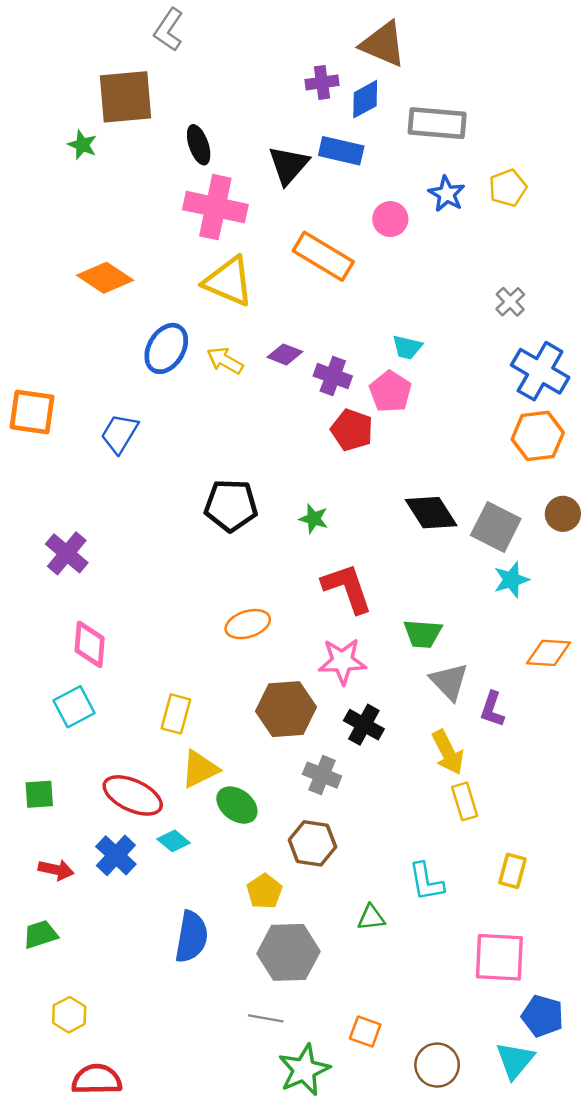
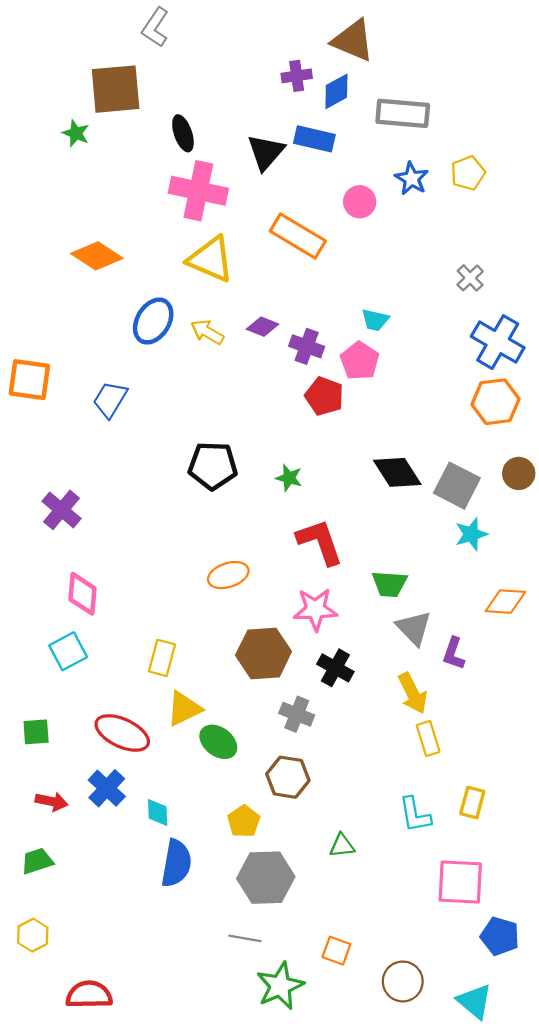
cyan diamond: (173, 841) -> (158, 812), moved, turned 48
cyan L-shape: (426, 882) -> (415, 815), moved
yellow hexagon: (69, 1015) -> (33, 935), moved
cyan triangle: (515, 1060) -> (475, 1001), moved, turned -30

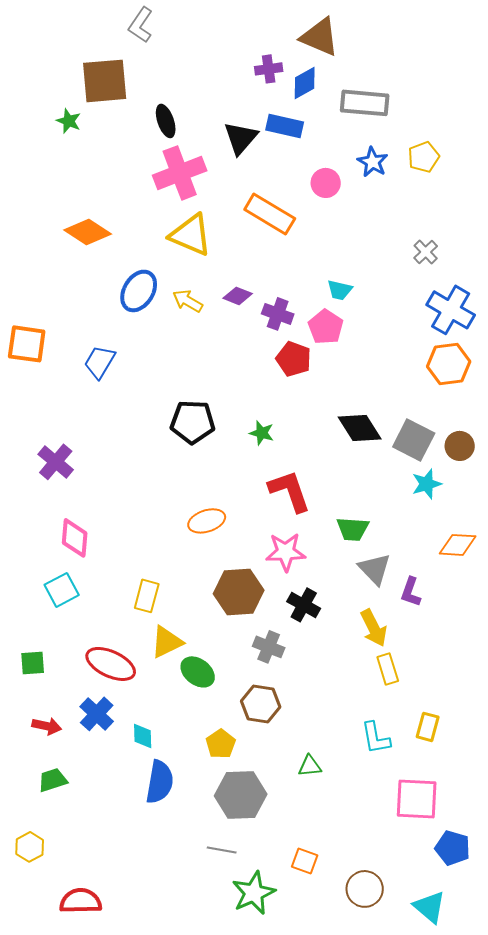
pink cross: (198, 191) -> (180, 173), turned -33
brown circle: (519, 473) -> (460, 446), moved
green trapezoid: (37, 861) -> (53, 780), moved

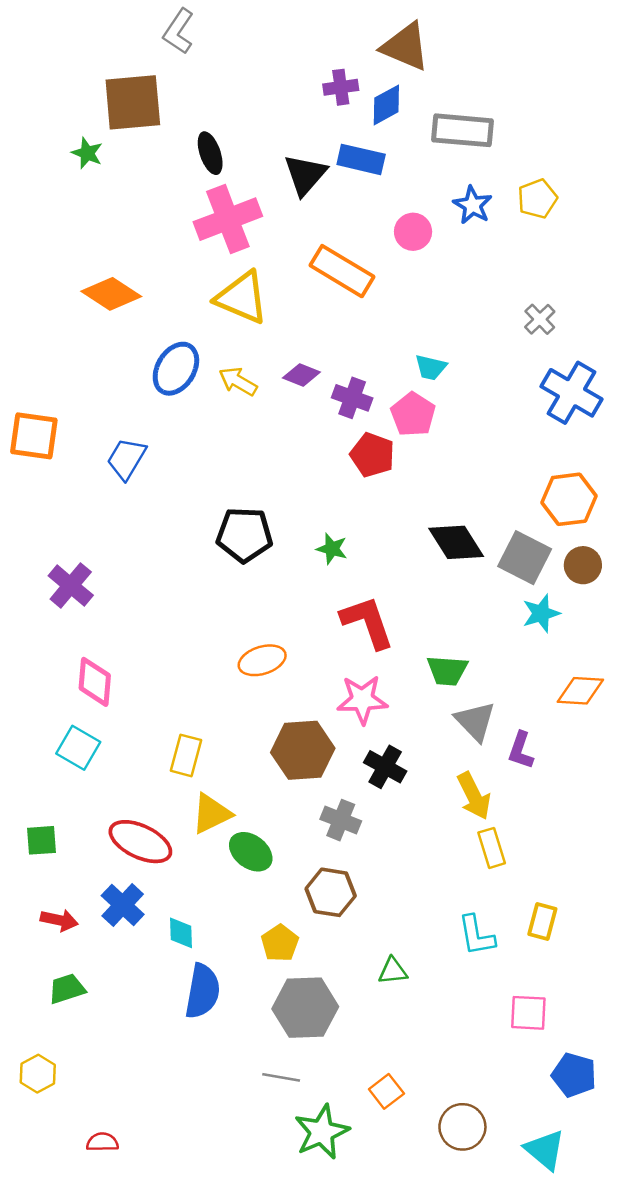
orange hexagon: (449, 364) -> (569, 499), moved
cyan square: (62, 590) -> (78, 748), turned -32
pink square: (417, 799) -> (528, 1013), size x0.7
orange square: (305, 861) -> (386, 1091), turned 32
red semicircle: (81, 901) -> (102, 1142), size x0.6

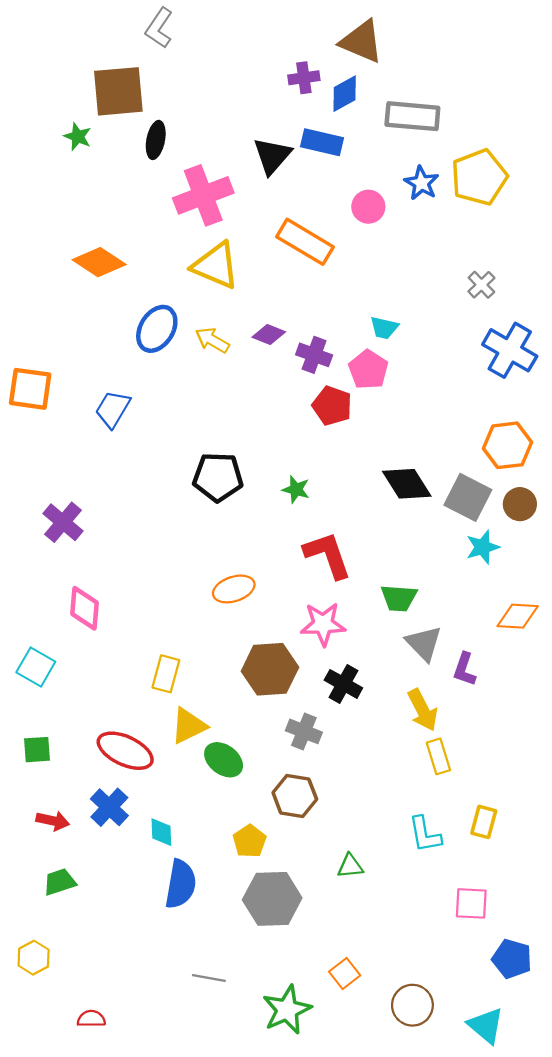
black ellipse: (210, 153) -> (156, 140), moved, turned 30
yellow pentagon: (537, 199) -> (479, 177), size x1.6
cyan square: (78, 748) -> (36, 667), moved
gray line: (281, 1077) -> (209, 978), moved

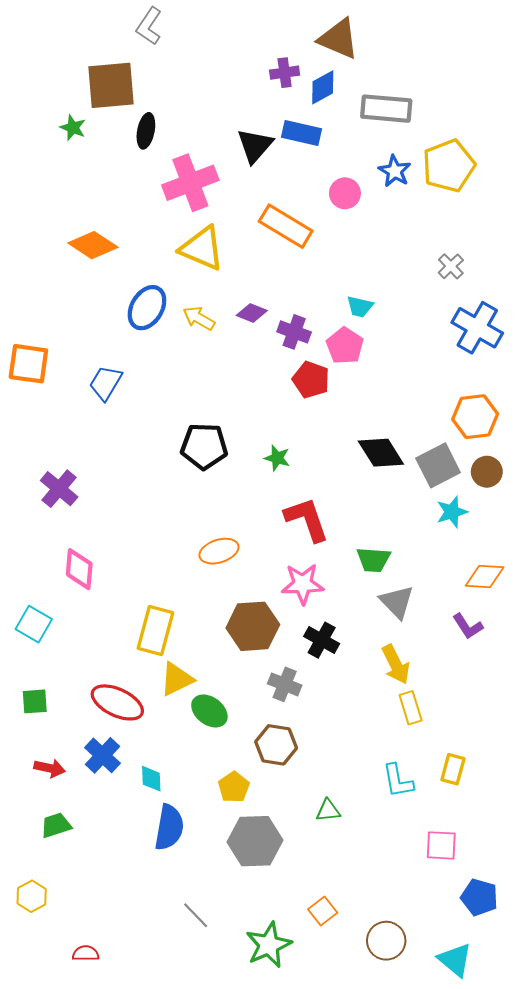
gray square: (468, 497) -> (438, 465), turned 36
purple L-shape: (464, 669) -> (468, 626), moved, turned -52
yellow rectangle: (166, 674) -> (155, 630), size x1.4
gray line: (209, 978) -> (196, 915), turned 36

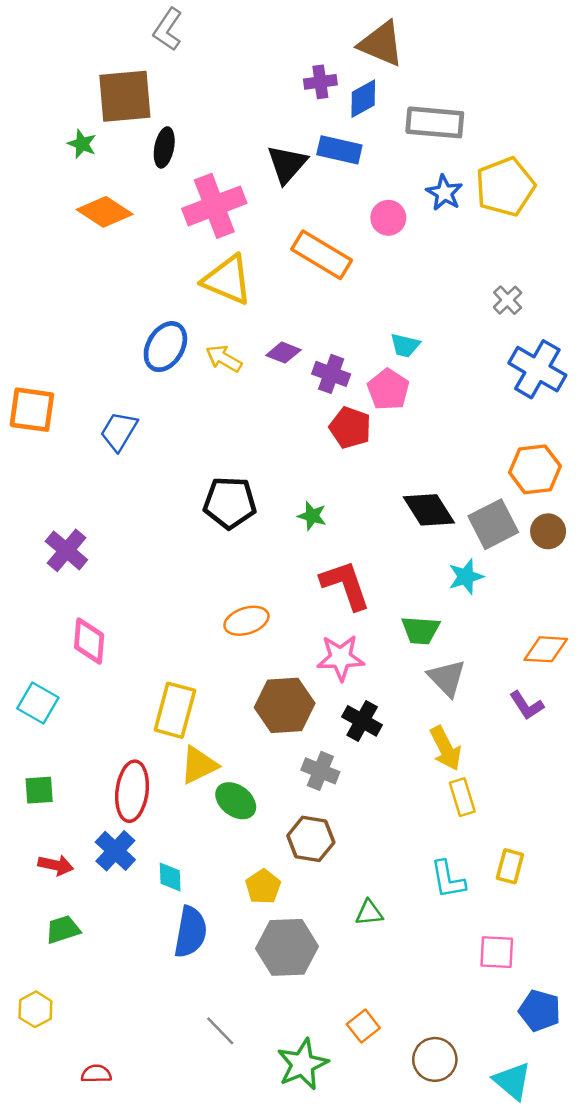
orange diamond: (93, 245) -> (105, 212), moved
cyan star: (452, 512) -> (466, 577), moved
red ellipse: (117, 702) -> (132, 791), turned 72

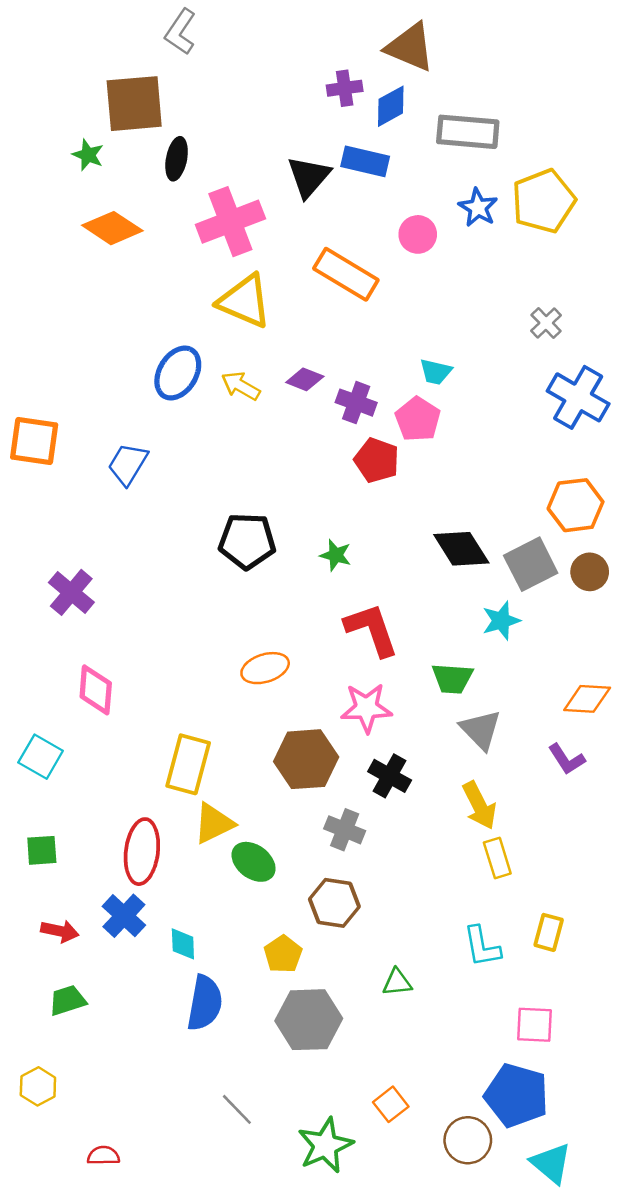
blue pentagon: (540, 1011) -> (517, 1095), moved, size x1.4

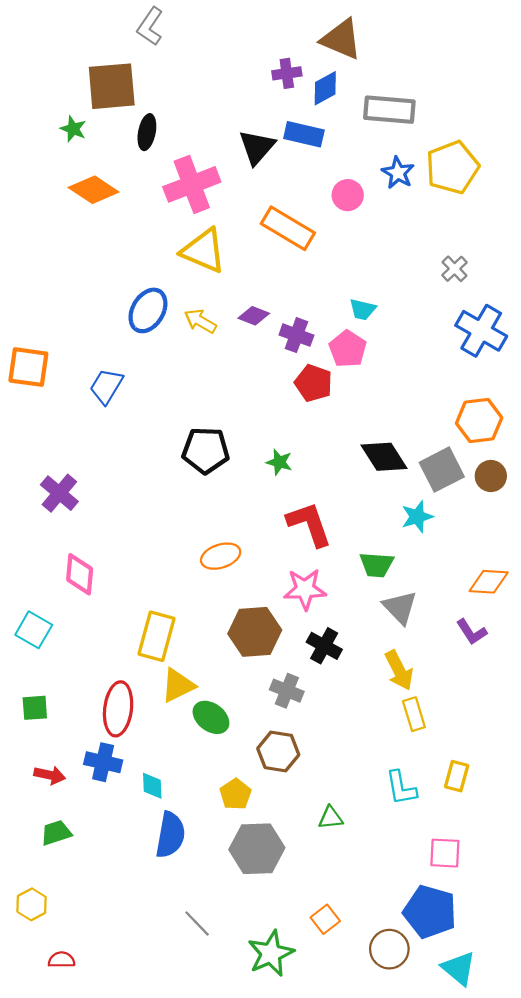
blue cross: (124, 916) -> (103, 762), turned -30
red semicircle: (103, 1156) -> (61, 960), moved

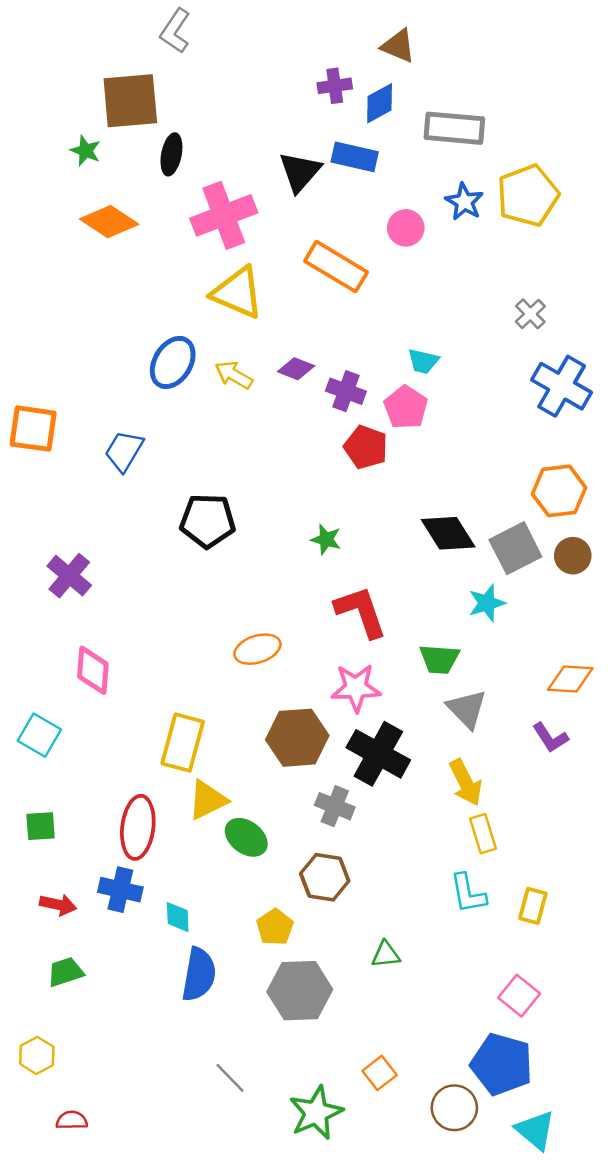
brown triangle: (341, 39) -> (398, 46), size x0.7
black pentagon: (206, 450) -> (208, 521), moved
black cross: (324, 646) -> (378, 754), size x1.5
cyan L-shape: (401, 788) -> (468, 893), moved
pink square: (445, 853) -> (519, 996), turned 36

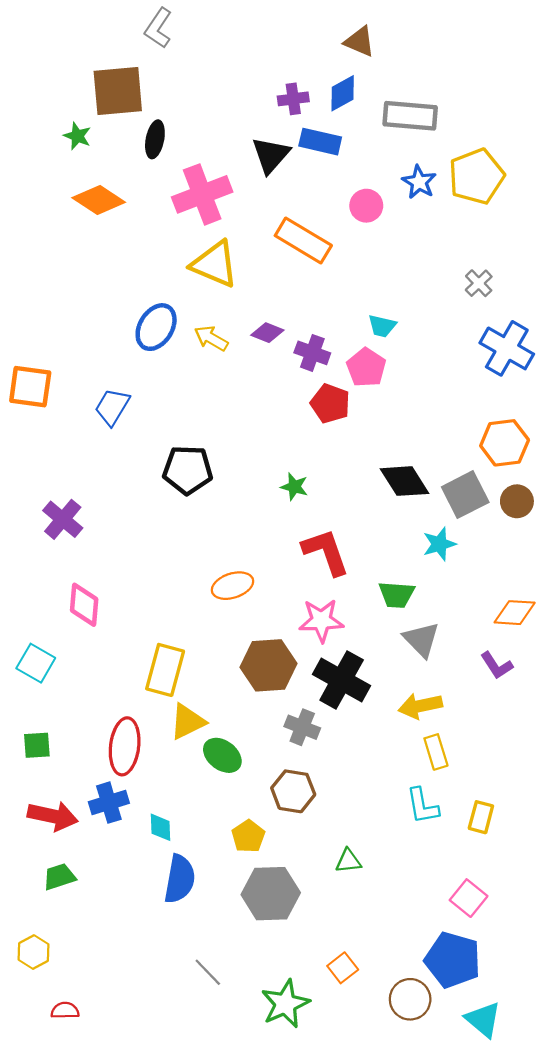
purple cross: (335, 86) -> (293, 99), moved
yellow arrow: (466, 782) -> (420, 706), turned 105
blue cross: (120, 890) -> (109, 803), turned -30
red arrow: (58, 905) -> (53, 816), size x1.5

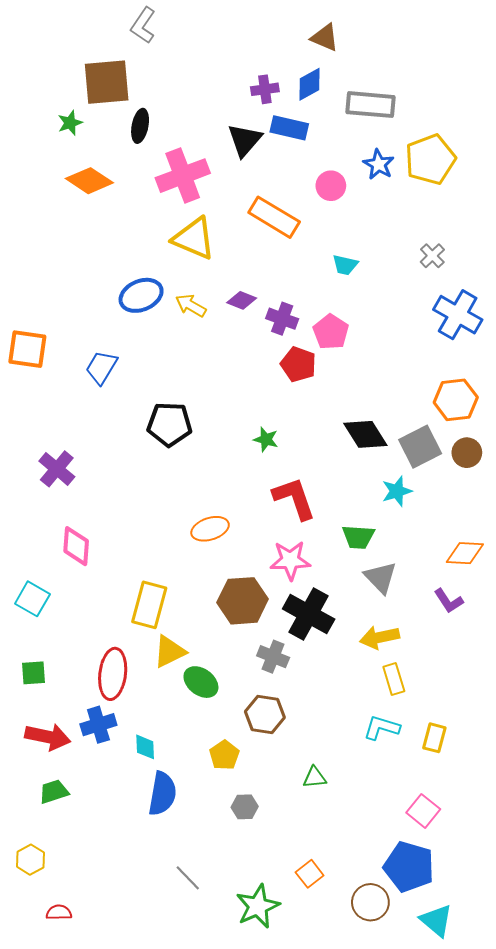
green star: (77, 136) -> (70, 123), turned 30
cyan trapezoid: (382, 326) -> (345, 265), moved
blue ellipse: (156, 327) -> (141, 295), turned 36
cyan L-shape: (422, 806) -> (382, 728), turned 117
gray hexagon: (271, 894) -> (245, 807), size x0.5

